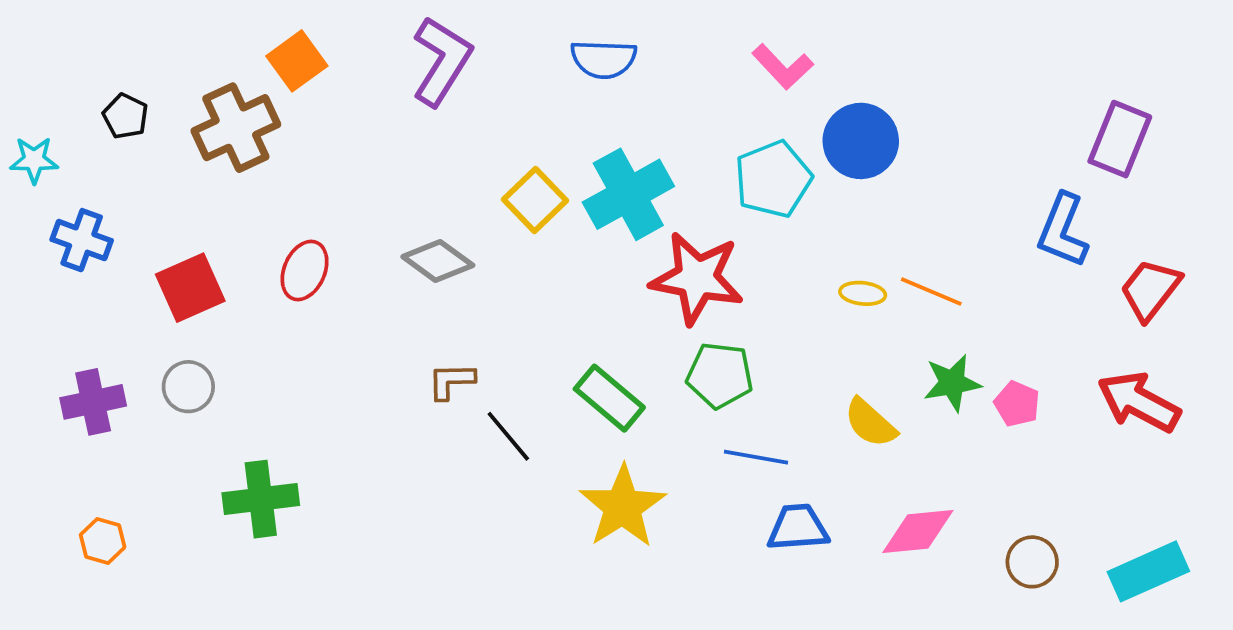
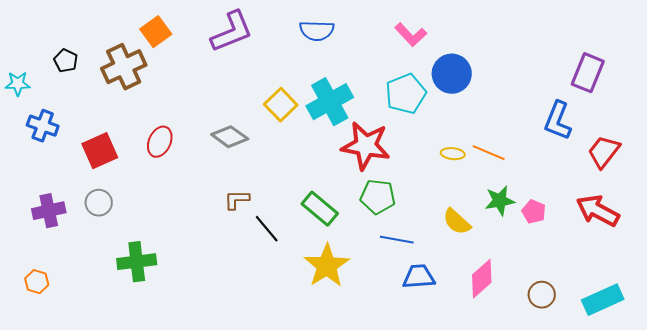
purple L-shape: (442, 61) -> (232, 32), turned 36
pink diamond: (918, 531) -> (482, 279), turned -36
orange hexagon: (103, 541) -> (37, 282), moved

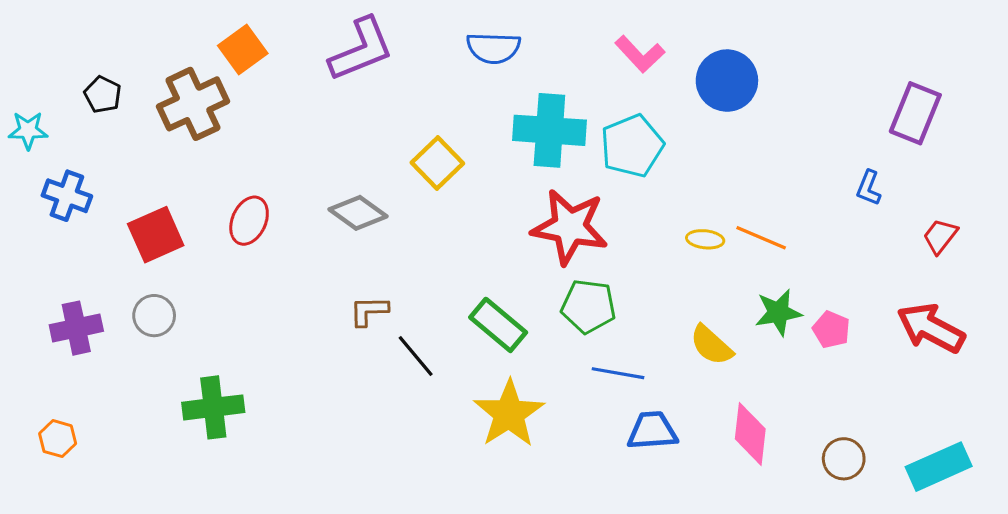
blue circle: (452, 74) -> (727, 81), moved
cyan cross: (330, 102) -> (549, 130), moved, turned 33
blue L-shape: (558, 121) -> (869, 188), size x0.6
red trapezoid: (604, 152) -> (940, 236), size x0.7
pink diamond: (482, 279) -> (750, 434), turned -42

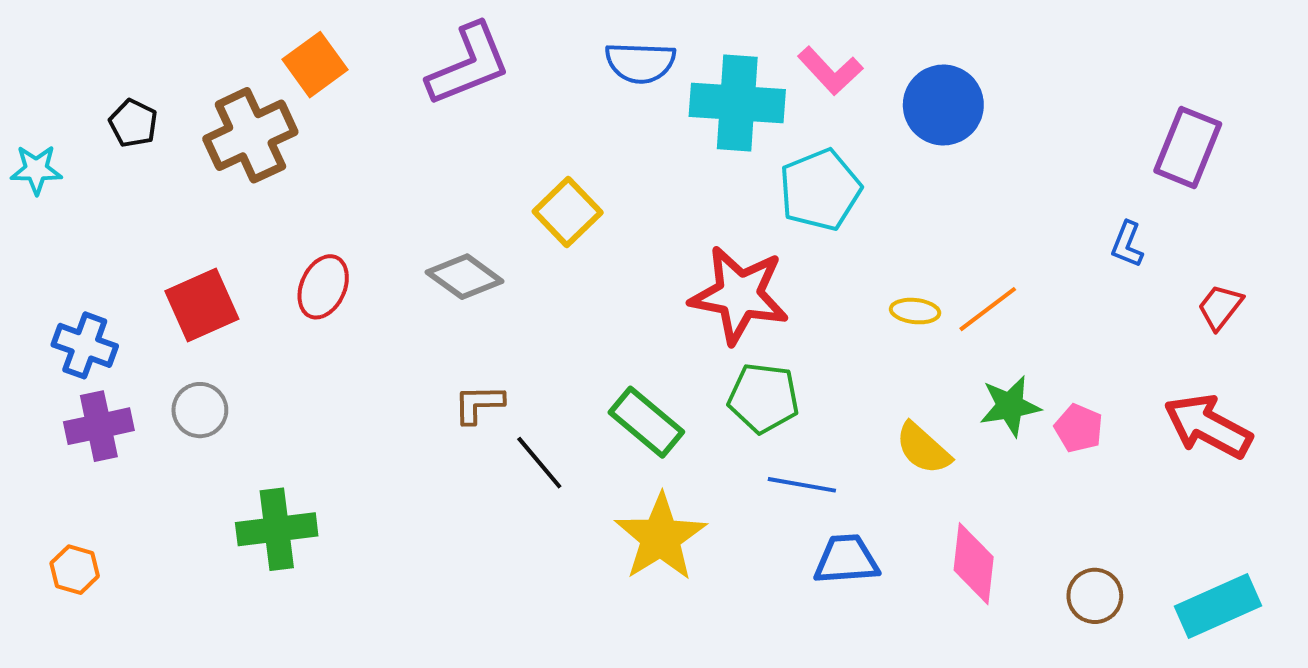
cyan cross: (549, 130) -> (737, 103), moved
blue cross: (67, 196) -> (85, 345), moved
orange line: (761, 238) -> (988, 309), turned -60

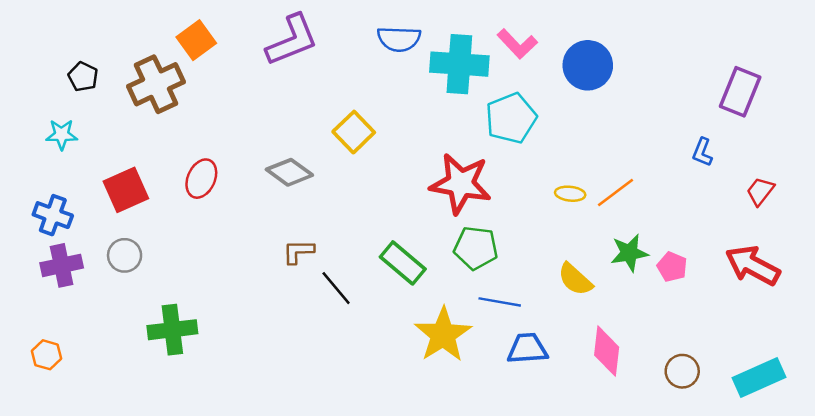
cyan star: (36, 170) -> (62, 135), moved
yellow star: (661, 537) -> (443, 335), moved

